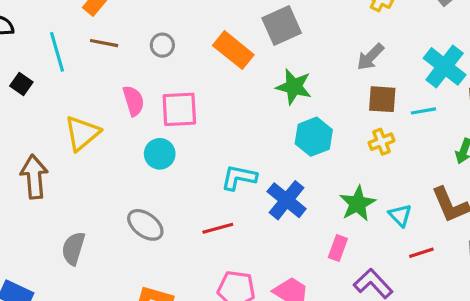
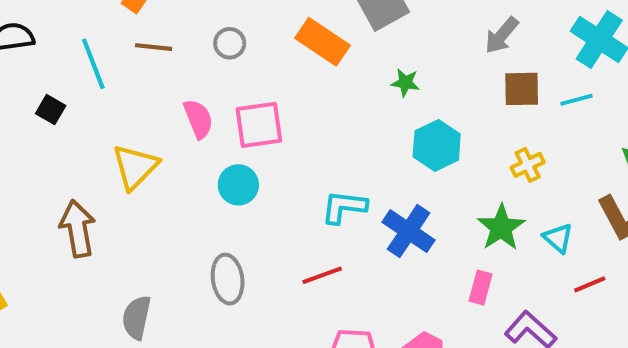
green star: (294, 87) -> (405, 83), size x0.6
yellow cross: (381, 142) -> (528, 165), moved
gray ellipse: (145, 225) -> (228, 279), turned 51

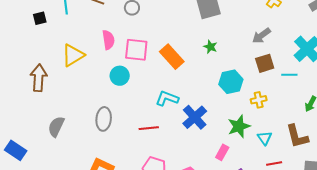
orange rectangle: (322, 42) -> (172, 57), moved
brown square: (522, 89) -> (265, 63), turned -30
black square: (51, 110) -> (40, 18), turned 32
cyan hexagon: (437, 145) -> (231, 82), moved

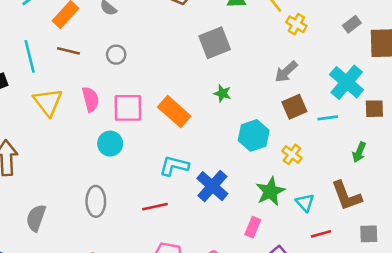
yellow triangle: (73, 55) -> (48, 102), moved, turned -30
yellow cross: (259, 100) -> (292, 154), turned -35

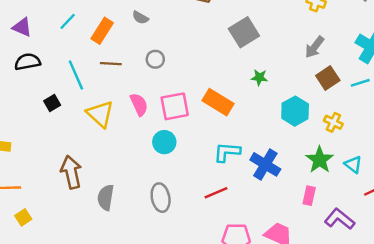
gray semicircle: (36, 218) -> (106, 197), moved

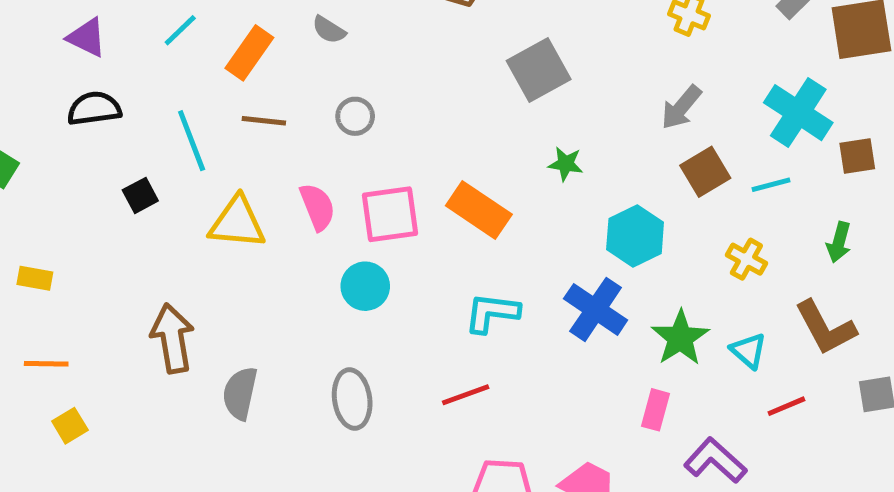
yellow triangle: (100, 114) -> (237, 223), turned -40
yellow cross: (333, 122) -> (746, 259), moved
blue cross: (265, 164) -> (596, 309), moved

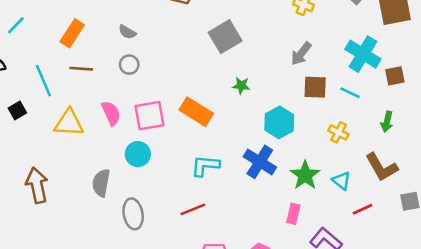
cyan line: (180, 30) -> (16, 25), moved
gray semicircle: (329, 30) -> (127, 32), moved
brown square: (705, 172) -> (315, 87), turned 35
cyan line: (771, 185) -> (350, 93), turned 42
gray semicircle: (240, 393) -> (101, 183), moved

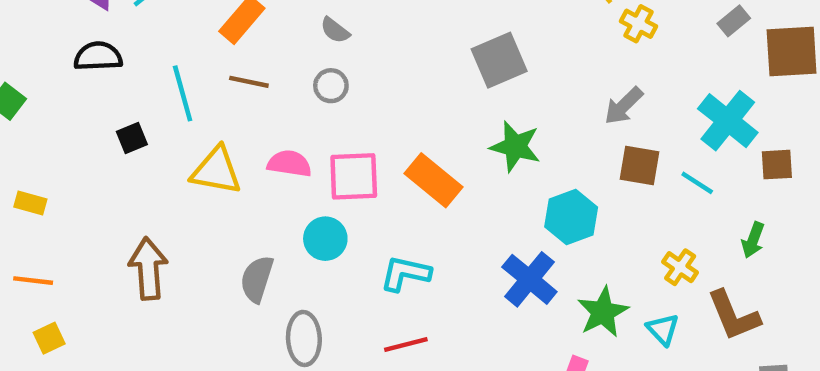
green star: (241, 86) -> (515, 146), size x1.6
pink semicircle: (111, 113) -> (289, 164), turned -65
yellow cross: (338, 132) -> (680, 267), moved
cyan L-shape: (205, 166) -> (405, 274), moved

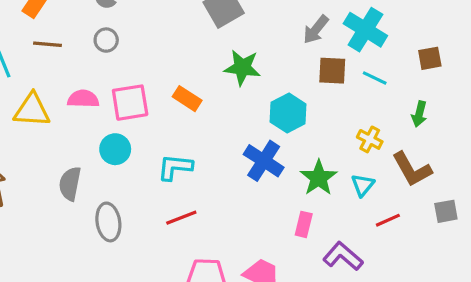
cyan cross: (728, 121) -> (365, 30), moved
orange rectangle: (434, 180) -> (187, 99), size x0.7
cyan triangle: (663, 329) -> (363, 185), turned 30

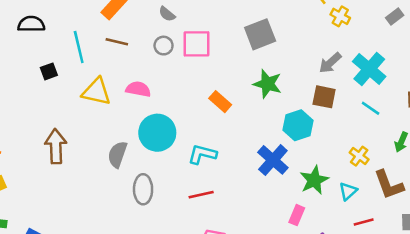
brown square: (332, 71) -> (324, 97), moved
pink square: (130, 103) -> (196, 44), moved
cyan circle: (115, 149) -> (157, 133), size x1.5

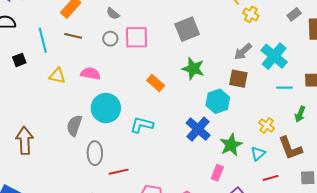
yellow triangle: (96, 92) -> (57, 76), size x0.7
cyan line: (371, 108) -> (284, 88), moved, turned -35
brown arrow: (56, 146) -> (25, 141), moved
red line: (201, 195) -> (119, 172), moved

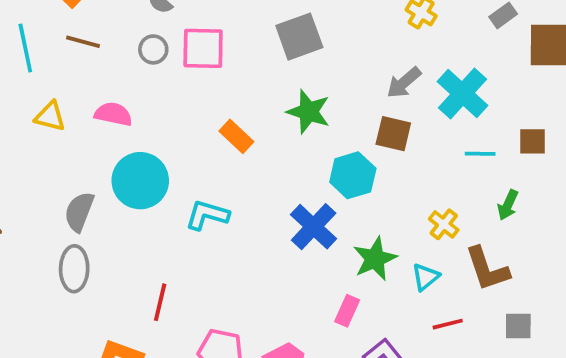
gray ellipse: (95, 153) -> (74, 269), moved
red line: (119, 172) -> (160, 302), turned -66

